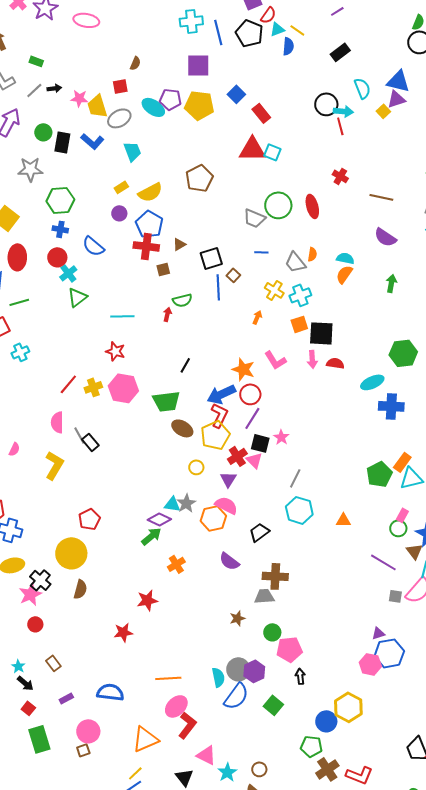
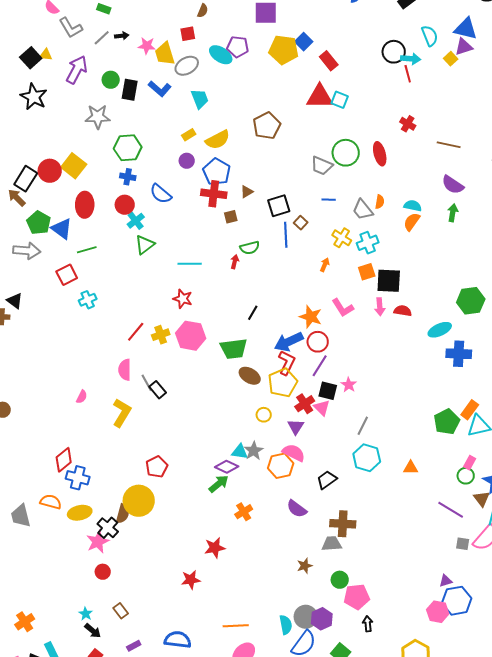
yellow pentagon: (199, 105) -> (284, 50), moved
green arrow: (391, 283) -> (453, 213), moved
brown semicircle: (80, 589) -> (123, 514), moved

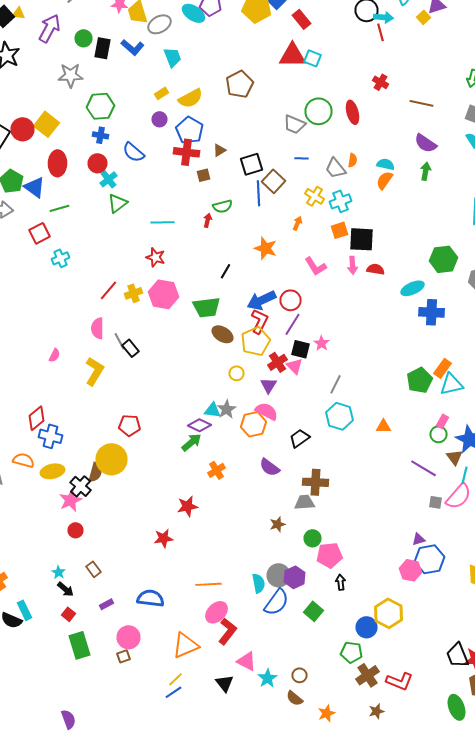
brown square: (301, 223) -> (274, 181), size x1.6
orange star: (311, 317) -> (266, 248), moved
red pentagon: (157, 467) -> (130, 425), turned 30

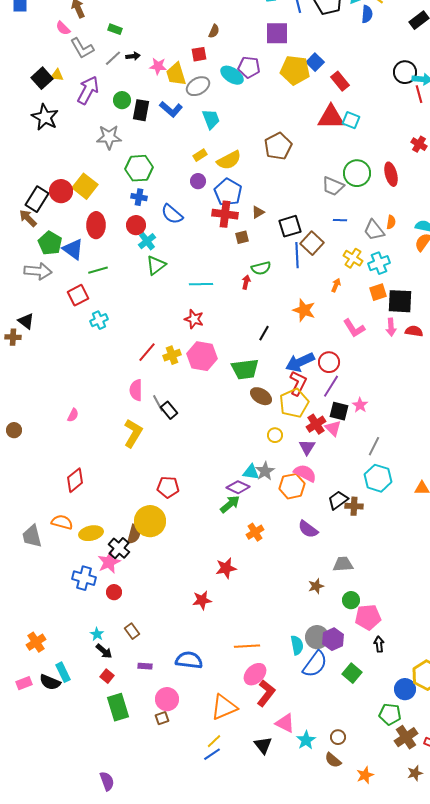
pink semicircle: (54, 355) -> (73, 415), moved
blue cross: (50, 436) -> (84, 578), moved
brown cross: (316, 482) -> (354, 506), moved, size x0.7
purple rectangle: (106, 604) -> (145, 666), turned 32

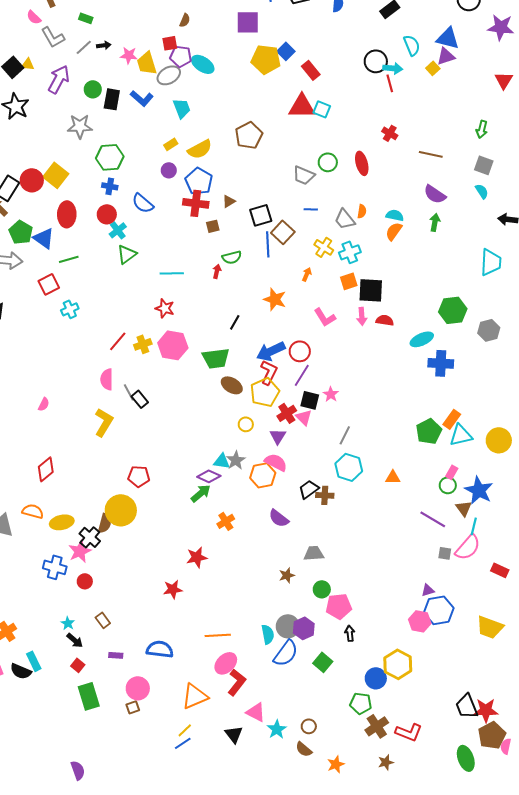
purple pentagon: (249, 67) -> (181, 56), moved
green circle: (357, 173) -> (328, 162), size x0.7

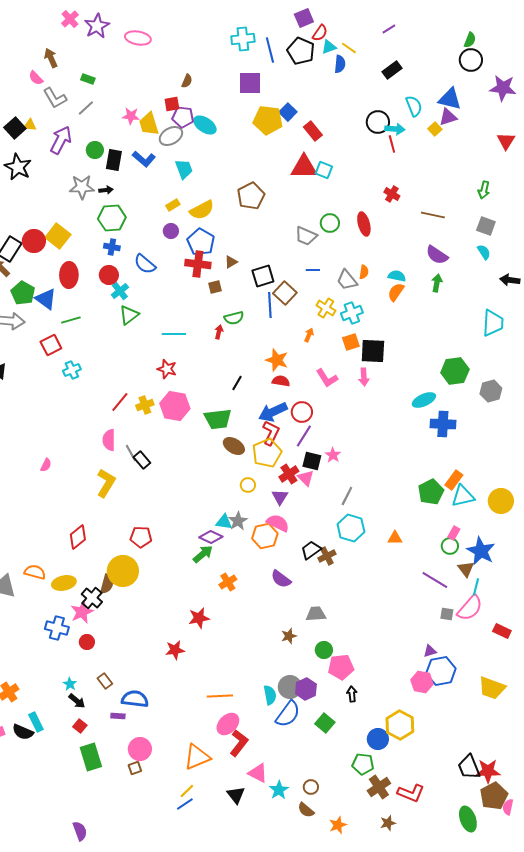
black arrow: (104, 45) -> (106, 190), moved
red semicircle: (385, 320) -> (281, 381), moved
red diamond: (46, 469) -> (78, 537), moved
brown cross: (325, 495) -> (327, 556), turned -30
blue semicircle: (160, 649) -> (135, 699), moved

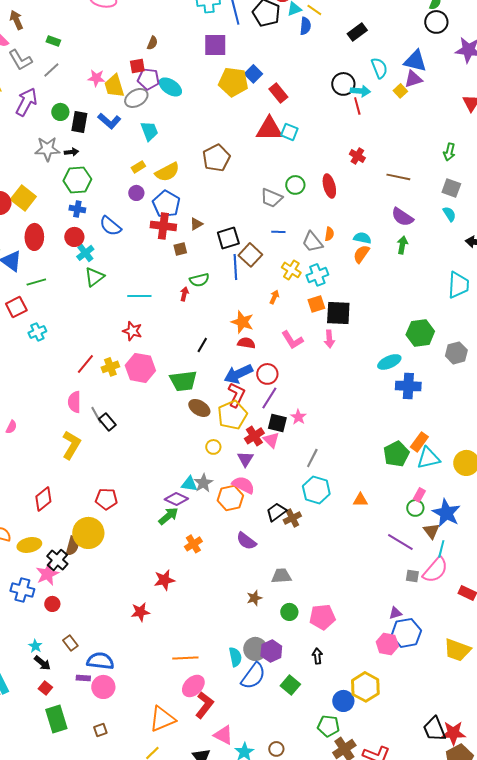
pink pentagon: (341, 667) -> (322, 617), moved
pink circle: (140, 749) -> (103, 687), moved

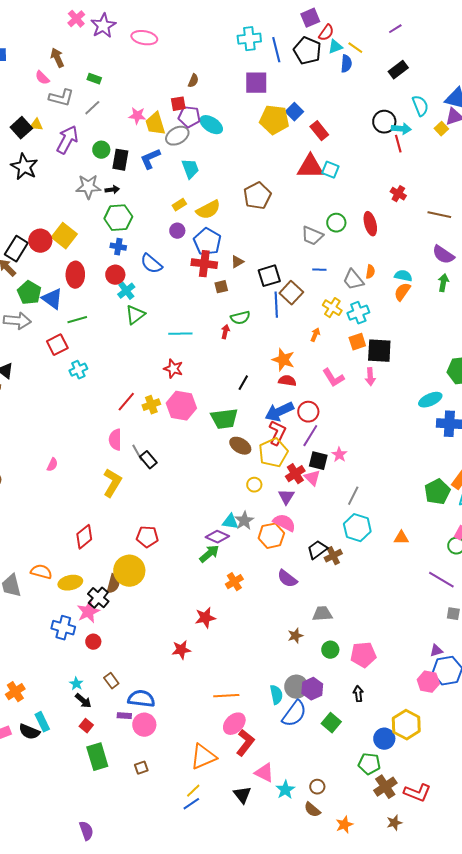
gray L-shape: (20, 60) -> (61, 98), turned -45
blue L-shape: (109, 121) -> (150, 159), turned 115

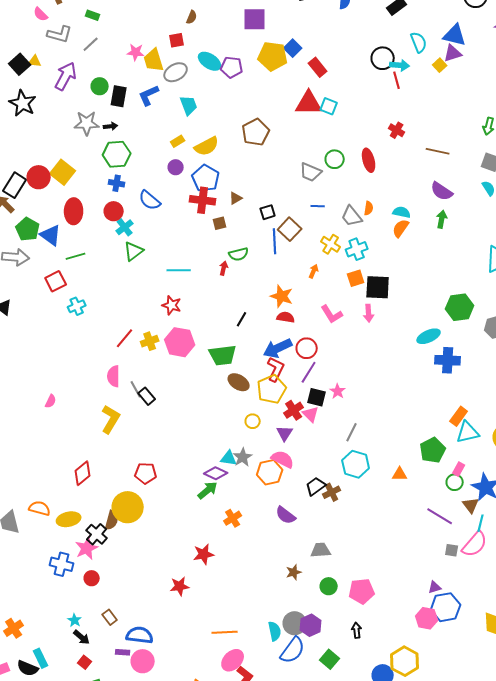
purple pentagon: (189, 117) -> (232, 67), moved
black square: (269, 276) -> (268, 212), size x0.7
green pentagon: (437, 492) -> (433, 450), moved

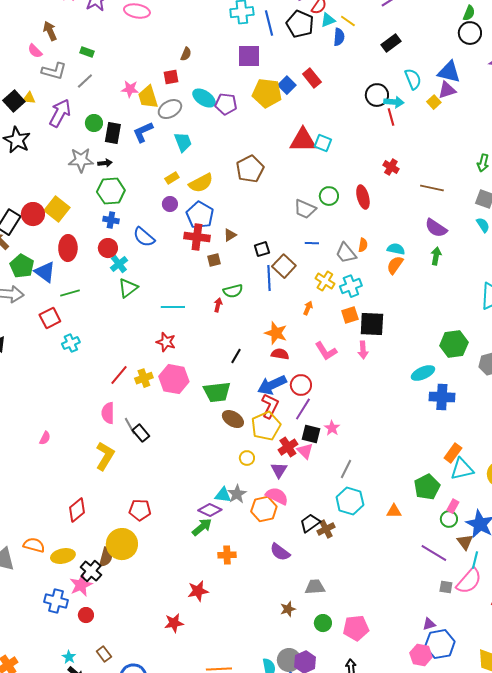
red rectangle: (318, 67) -> (312, 78), moved
orange cross: (233, 518) -> (227, 555), turned 30

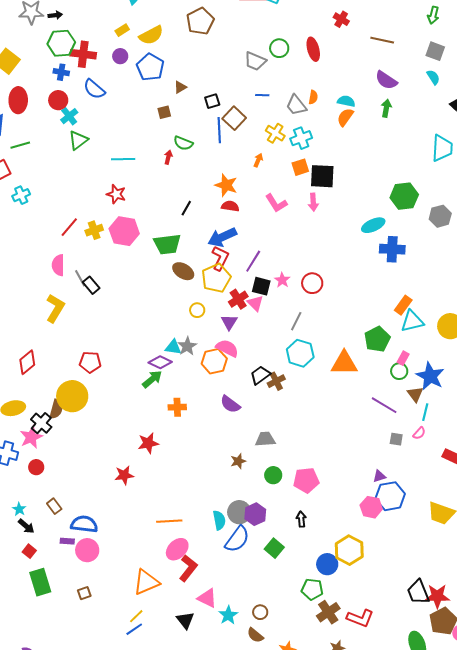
red cross: (197, 237) -> (83, 54), moved
green semicircle: (233, 291) -> (183, 143), turned 36
red circle: (301, 385) -> (312, 283), moved
orange triangle: (394, 511) -> (344, 363), size x1.8
pink semicircle: (469, 581) -> (419, 433), size x0.5

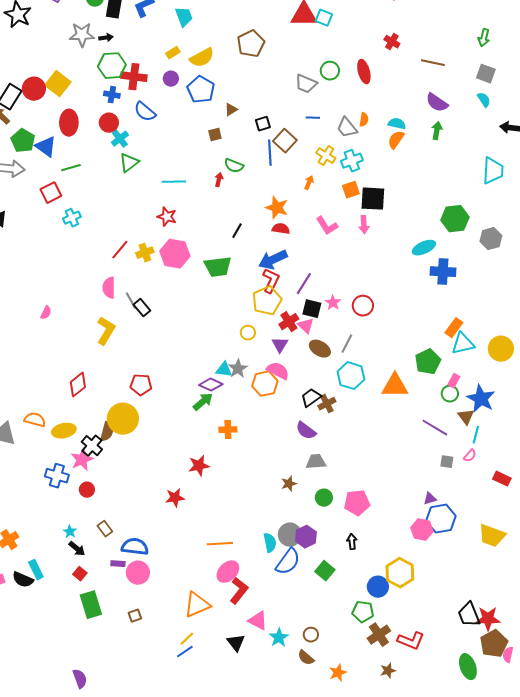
brown ellipse: (183, 271) -> (320, 349), moved
purple semicircle: (230, 404) -> (306, 431), moved

